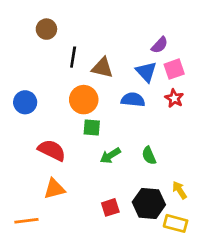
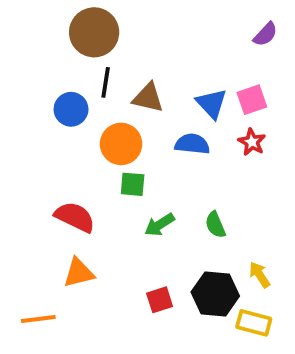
brown circle: (46, 29) -> (94, 32), moved, size x1.6
purple semicircle: (160, 45) -> (265, 34), moved
blue circle: (25, 102) -> (71, 109), moved

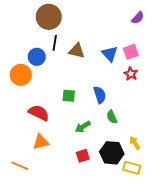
orange circle: (121, 144) -> (21, 75), moved
blue semicircle: (192, 144) -> (100, 95), moved, turned 66
green arrow: (160, 225) -> (83, 127), moved
orange line: (38, 319) -> (20, 166), turned 30

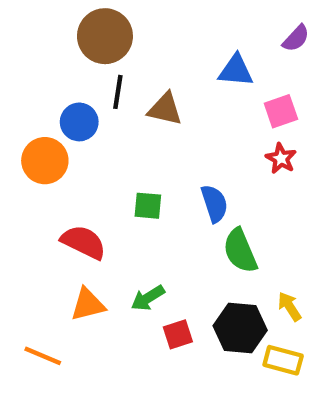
blue triangle: (110, 54) -> (236, 70), moved, turned -42
green semicircle: (112, 117) -> (240, 251), size x1.5
green arrow: (83, 127) -> (148, 298), moved

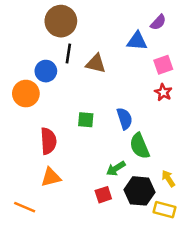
purple semicircle: (296, 38) -> (158, 22), moved
red semicircle: (83, 242) -> (48, 141), turned 60
green arrow: (148, 298) -> (116, 168), moved

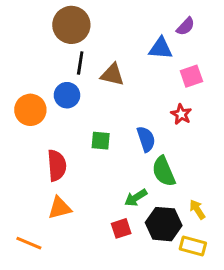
blue circle: (46, 71) -> (67, 95), moved
red star: (163, 92) -> (181, 114), moved

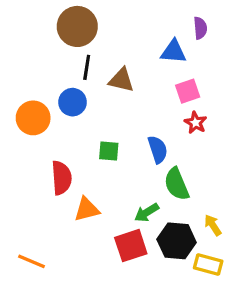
purple semicircle: (186, 26) -> (200, 28), turned -48
pink square: (191, 76) -> (188, 91), moved
orange triangle: (60, 208) -> (87, 209), moved
red square: (121, 228) -> (131, 246), size x1.5

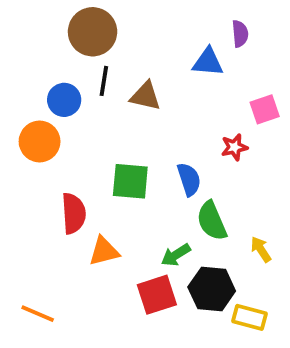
pink square: (188, 91) -> (265, 109), moved
blue circle: (73, 102) -> (64, 100), moved
red star: (195, 123) -> (234, 147), turned 30
green square: (109, 151) -> (130, 181), size x1.5
yellow arrow: (213, 225) -> (261, 249), moved

